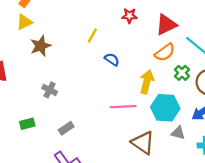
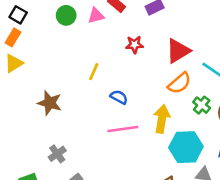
brown star: (41, 46) -> (50, 103), moved, turned -30
gray cross: (50, 90) -> (57, 154), moved, turned 32
pink line: (123, 107) -> (123, 129), moved

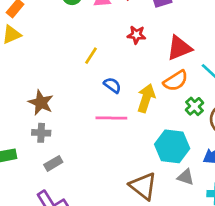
brown star: (50, 103) -> (41, 103), moved
yellow arrow: (162, 119) -> (146, 98), moved
gray cross: (57, 154) -> (41, 133), turned 30

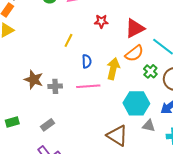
blue semicircle: (112, 85) -> (87, 61), turned 56
gray cross: (41, 133) -> (55, 86), moved

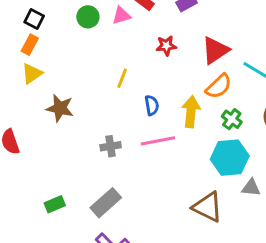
green cross: (150, 71) -> (232, 119), moved
brown star: (34, 80) -> (60, 108), moved
gray rectangle: (47, 125) -> (106, 203), size x1.5

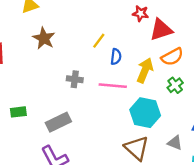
red triangle: (215, 50) -> (161, 30), moved
yellow line: (122, 78) -> (99, 41), moved
cyan hexagon: (230, 158) -> (145, 113), moved

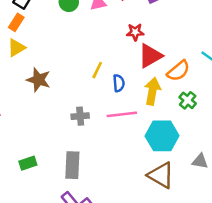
red triangle: (161, 30) -> (150, 56), moved
gray rectangle: (58, 122) -> (72, 165), turned -50

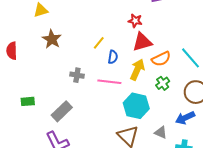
gray rectangle: (72, 165) -> (62, 111), turned 30

